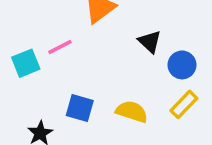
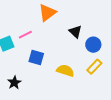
blue square: (80, 108) -> (36, 58), moved

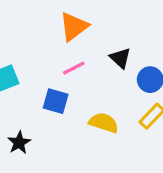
pink line: (25, 35) -> (74, 68), moved

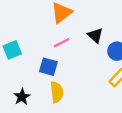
yellow semicircle: (104, 123) -> (57, 92), moved, turned 65

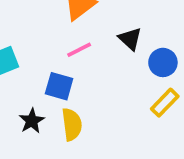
black star: (22, 97) -> (32, 121), moved

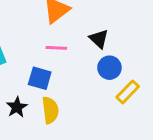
pink line: (79, 50) -> (56, 48), turned 30
blue circle: (163, 62) -> (109, 68), moved

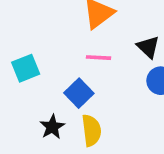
blue square: (40, 78) -> (79, 93), turned 30

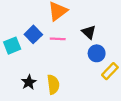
blue square: (79, 93) -> (33, 34), moved

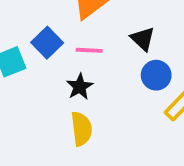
black star: (29, 82) -> (80, 87), moved

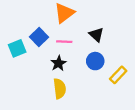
blue circle: (156, 75) -> (95, 61), moved

